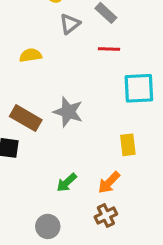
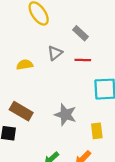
gray triangle: (70, 24) -> (55, 53), moved
gray star: (68, 112) -> (65, 115), moved

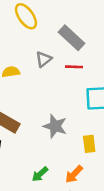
gray rectangle: (81, 33) -> (71, 38), size x1.5

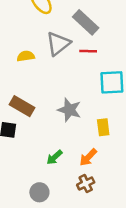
gray triangle: (44, 59) -> (58, 44), size x1.5

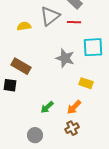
gray star: (69, 110) -> (65, 58), moved
yellow rectangle: (103, 127) -> (86, 83), turned -64

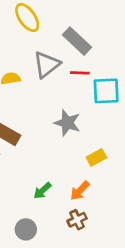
cyan square: (93, 47) -> (106, 91), moved
yellow rectangle: (86, 83) -> (96, 157), turned -48

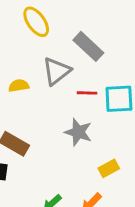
red line: (80, 73) -> (87, 93), moved

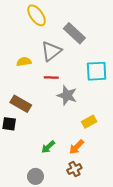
red line: (87, 93) -> (51, 77), moved

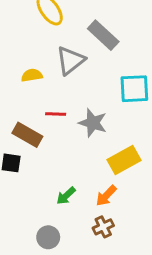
red line: (51, 77) -> (56, 114), moved
yellow rectangle: (89, 122) -> (124, 160), size x1.5

